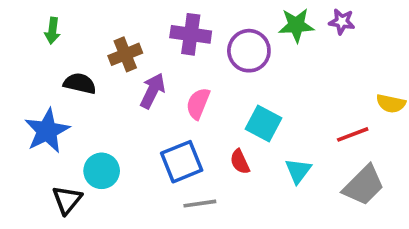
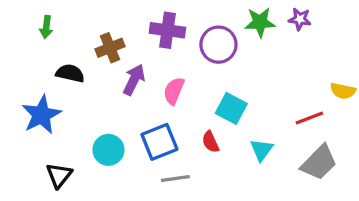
cyan circle: (102, 171) -> (108, 150), moved

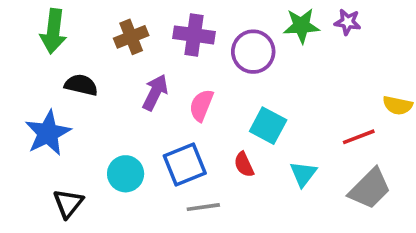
green arrow: (46, 27) -> (53, 31), size x1.6
brown cross: (110, 48) -> (131, 37), moved

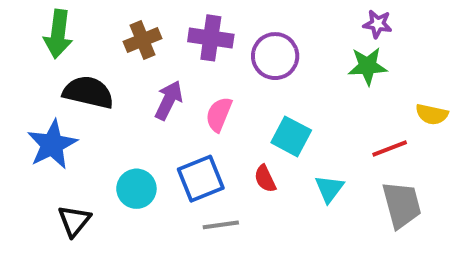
green star: (301, 26) -> (368, 66), moved
black semicircle: (81, 85) -> (88, 92), size x1.4
gray trapezoid: (370, 189) -> (402, 205), turned -60

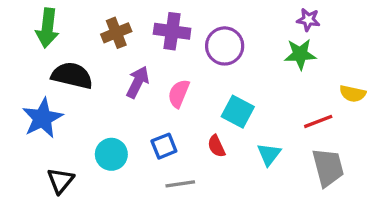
blue square: (201, 179) -> (164, 146), size x0.7

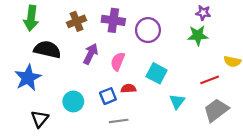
red semicircle: (216, 146) -> (128, 89), moved, turned 112
gray trapezoid: (328, 167) -> (216, 110), turned -112

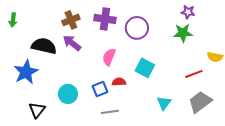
green arrow: (31, 18) -> (13, 20), moved, size x0.6
purple arrow: (91, 54) -> (72, 43), moved, turned -78
cyan triangle: (177, 101) -> (164, 103), moved

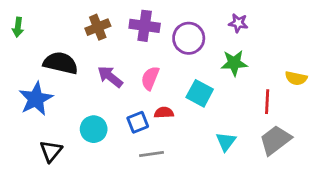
purple star: (188, 12) -> (238, 23), moved
green star: (183, 33) -> (234, 63), moved
purple arrow: (72, 43) -> (110, 77), moved
red line: (194, 74) -> (267, 102), turned -66

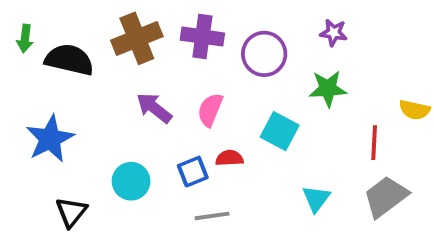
brown cross: (98, 27) -> (137, 38), size x1.4
black semicircle: (61, 63) -> (69, 60), moved

